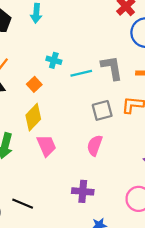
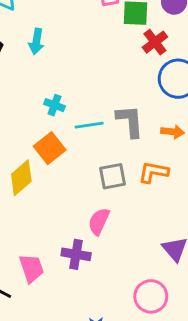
orange square: (34, 84) -> (50, 148), moved, size x1.5
pink trapezoid: (46, 146) -> (32, 268), moved
purple cross: (83, 191) -> (76, 254), moved

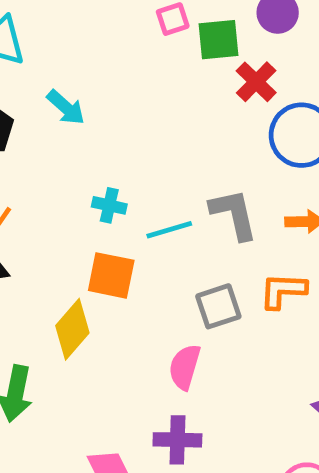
cyan arrow: (36, 41) -> (66, 107), turned -50
orange square: (50, 148) -> (111, 275), turned -32
pink semicircle: (99, 221) -> (185, 367), moved

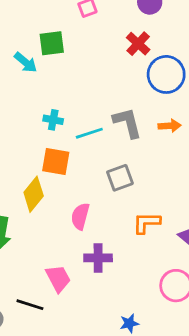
green square: (218, 40) -> (52, 43), moved
orange L-shape: (283, 291) -> (146, 223), moved
pink semicircle: (185, 367) -> (80, 216), moved

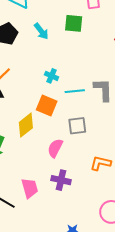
green square: (52, 43) -> (74, 23), moved
gray square: (120, 178) -> (77, 126), moved

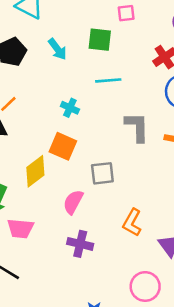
cyan line: (75, 91) -> (108, 80), moved
orange L-shape: (101, 163) -> (132, 223), turned -75
pink trapezoid: (30, 188) -> (20, 228), moved, turned 110

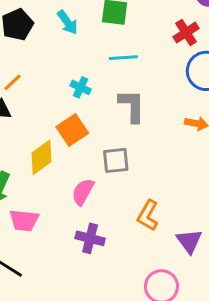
gray L-shape: (137, 127) -> (132, 106), moved
orange square: (63, 146) -> (72, 130), turned 32

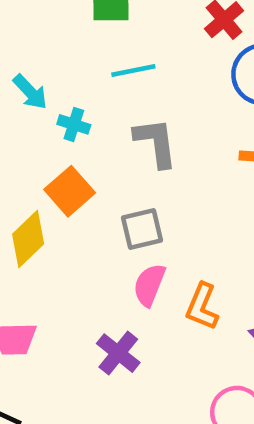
cyan arrow: (68, 22) -> (30, 92), moved
pink semicircle: (83, 192) -> (149, 285), moved
purple cross: (90, 238) -> (118, 353), turned 32

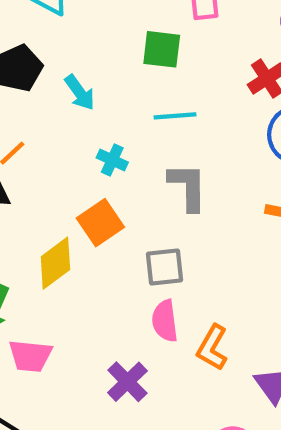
cyan arrow: (30, 92) -> (80, 93), moved
pink semicircle: (149, 285) -> (165, 321), turned -36

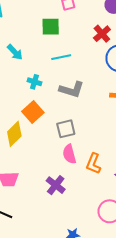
gray L-shape: (188, 187) -> (72, 90), turned 115

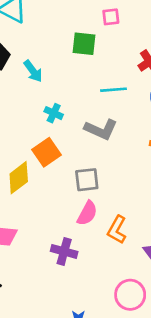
cyan line: (61, 57) -> (113, 90), moved
pink semicircle: (69, 154) -> (87, 213), turned -144
purple cross: (56, 185) -> (64, 251), turned -30

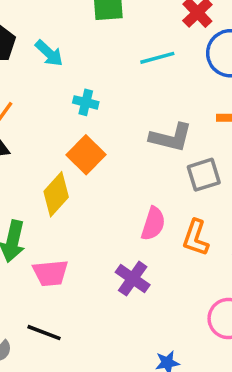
gray L-shape: (101, 129) -> (171, 138), moved
gray square: (87, 180) -> (204, 175), moved
purple cross: (64, 251) -> (133, 279), turned 30

